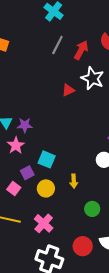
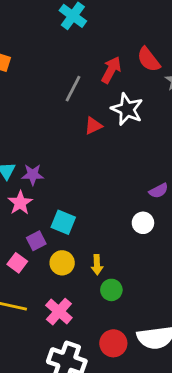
gray line: (57, 45) -> (73, 89), moved
yellow arrow: (74, 181) -> (97, 265), moved
green circle: (92, 209) -> (111, 290), moved

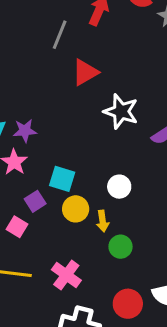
white star: (127, 109) -> (121, 111), moved
red triangle: (93, 126) -> (85, 72), size x1.4
white circle: (143, 223) -> (119, 187), moved
yellow circle: (62, 263) -> (76, 209), moved

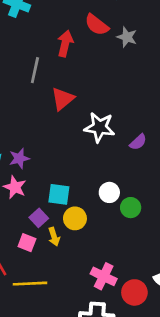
yellow arrow: (103, 221) -> (54, 237), moved
green circle: (121, 247) -> (131, 208), moved
pink cross: (66, 275) -> (104, 276), moved

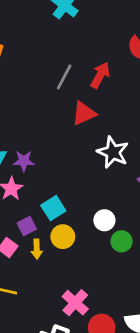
red arrow: (65, 44) -> (100, 75), moved
cyan square: (59, 194) -> (53, 208), turned 35

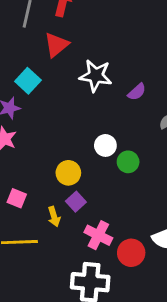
cyan square: (53, 208) -> (28, 81), moved
purple square: (27, 226) -> (76, 202), moved
yellow arrow: (37, 249) -> (54, 217), moved

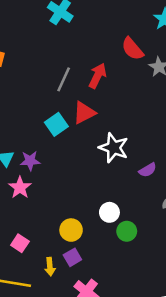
cyan square: (28, 81) -> (56, 124), moved

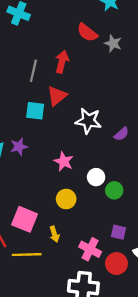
cyan square: (56, 124) -> (35, 111), turned -36
pink star: (20, 188) -> (64, 161), moved
pink square: (20, 243) -> (25, 219), size x1.6
purple square: (72, 257) -> (118, 232), moved, turned -35

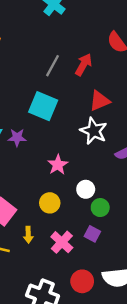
red triangle: (57, 96) -> (99, 101), moved
cyan square: (35, 111) -> (43, 106), size x1.4
purple square: (118, 232) -> (92, 234), moved
pink cross: (90, 249) -> (62, 242), moved

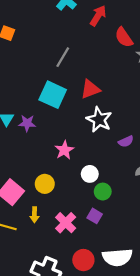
red arrow: (84, 65) -> (98, 16), moved
red triangle: (99, 101) -> (90, 89), moved
yellow circle: (50, 203) -> (45, 184), moved

